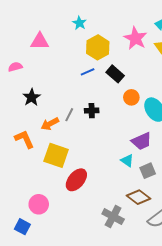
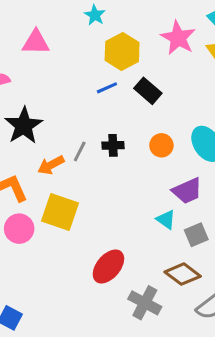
black star: (32, 97) -> (24, 126), size x1.4
orange circle: (131, 97) -> (161, 145), moved
red ellipse: (76, 180) -> (108, 266), moved
pink circle: (39, 204) -> (19, 229), moved

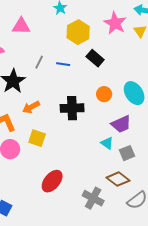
blue line: (107, 88) -> (63, 64), moved, turned 32
black cross: (113, 145) -> (72, 108), moved, size x1.6
gray line: (80, 151) -> (39, 62), moved
yellow square: (60, 212) -> (37, 138), size x0.7
red ellipse: (108, 266) -> (52, 181), moved

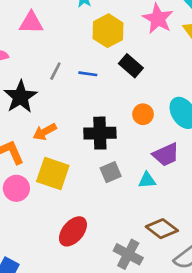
yellow square: (37, 138) -> (53, 173), size x1.4
cyan triangle: (107, 143) -> (147, 180), turned -40
gray square: (127, 153) -> (111, 172), moved

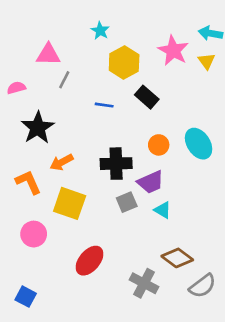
gray line: (55, 71) -> (64, 80), moved
purple trapezoid: (166, 155) -> (151, 182), moved
cyan triangle: (147, 180) -> (163, 210), turned 36
pink circle: (16, 188) -> (34, 234), moved

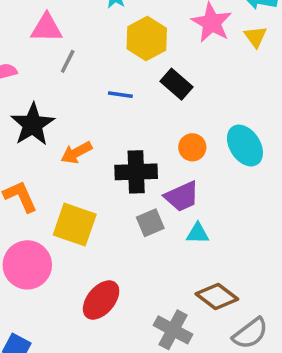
orange arrow: (62, 162) -> (76, 153), moved
cyan triangle: (163, 210) -> (198, 233), turned -30
pink circle: (34, 234) -> (27, 265), size x1.4

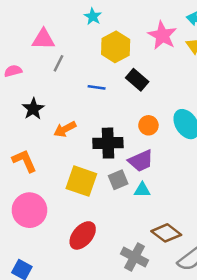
black star: (33, 124) -> (33, 109), size x0.7
yellow square: (75, 225) -> (81, 181), moved
cyan triangle: (198, 233) -> (142, 190), moved

